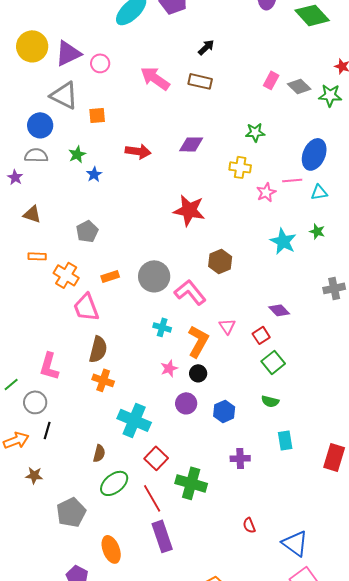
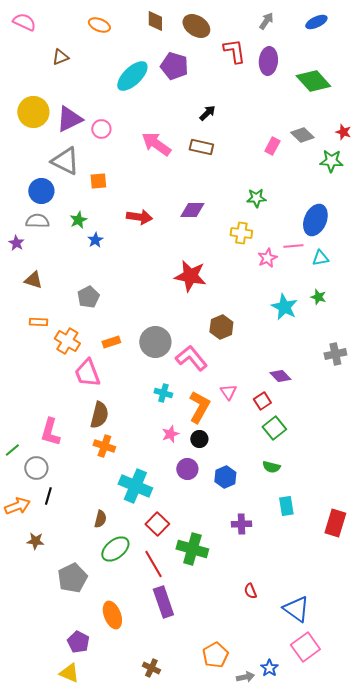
gray diamond: (299, 86) -> (302, 135), moved

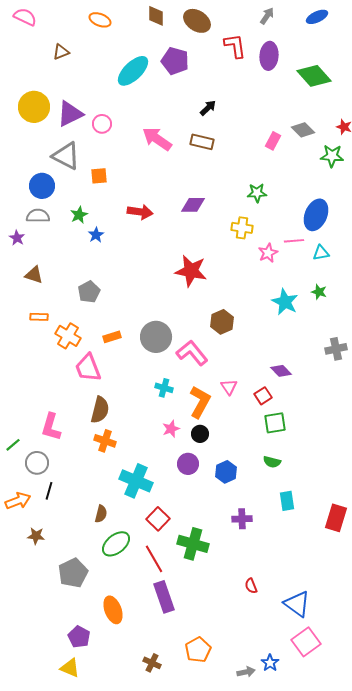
green square: (274, 428) -> (275, 423), turned 30
orange pentagon: (215, 655) -> (198, 650), moved

